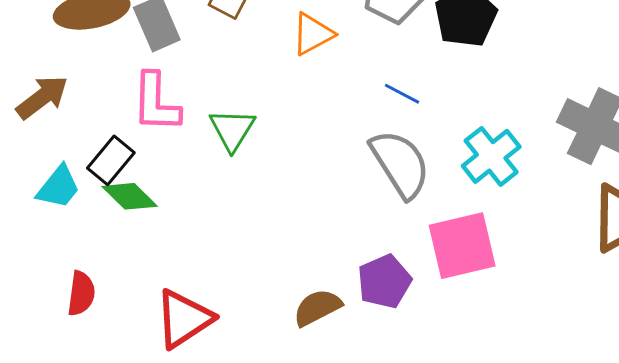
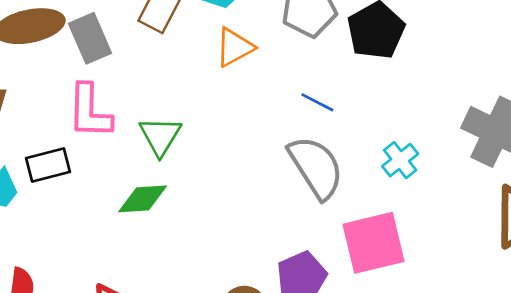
cyan cross: (491, 156) -> (400, 160), size x0.7
black rectangle: (111, 160) -> (48, 165), turned 36
green diamond: (130, 196) -> (143, 199), moved, turned -48

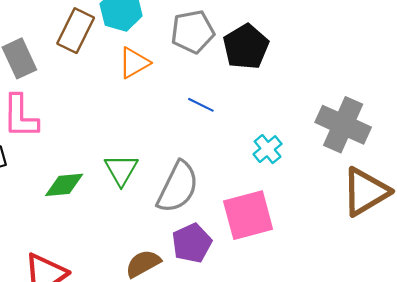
green triangle: (160, 136) -> (121, 170), moved
gray semicircle: (316, 167) -> (178, 187), moved, turned 60

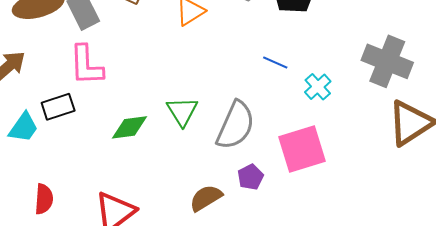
blue line: (201, 105) -> (275, 63), moved
purple pentagon: (192, 243) -> (250, 177), size x0.7

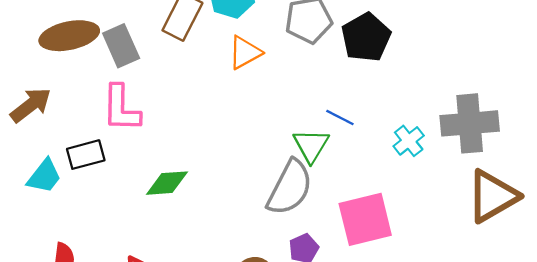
gray cross: (387, 61) -> (470, 123), turned -30
cyan cross: (318, 87) -> (409, 141), moved
green triangle: (182, 111) -> (311, 145), moved

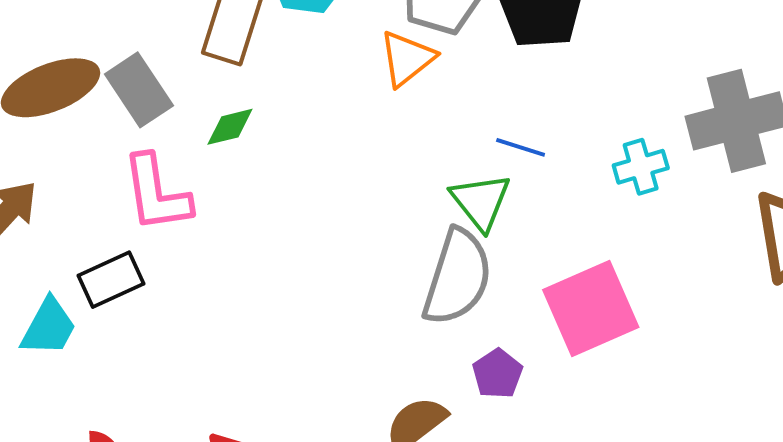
orange triangle: (245, 53) -> (407, 58), moved
cyan cross: (409, 141) -> (641, 167), turned 32
green diamond: (167, 183) -> (230, 127), moved, size x0.7

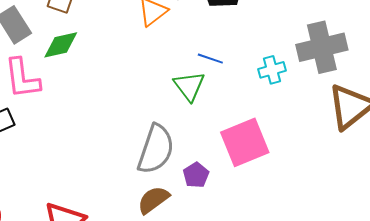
green diamond: (230, 127) -> (61, 45), size x1.4
gray semicircle: (457, 277) -> (156, 149), moved

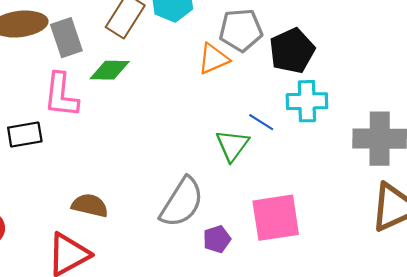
cyan cross: (272, 70) -> (307, 101), moved, size x1.4
brown semicircle: (153, 200) -> (90, 205), moved, turned 36

